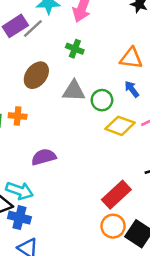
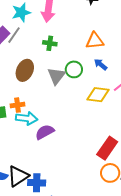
gray triangle: (74, 91) -> (56, 76), turned -42
green circle: (102, 100) -> (74, 69), moved
cyan arrow: (20, 191) -> (27, 118), moved

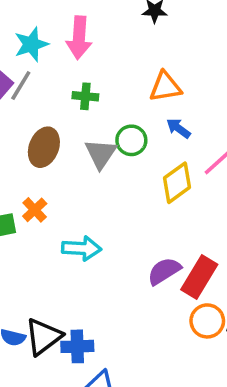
yellow diamond: (98, 95) -> (177, 183), turned -40
orange cross: (18, 105) -> (35, 210), turned -32
cyan arrow: (27, 118) -> (82, 248), moved
purple semicircle: (45, 132) -> (164, 271), moved

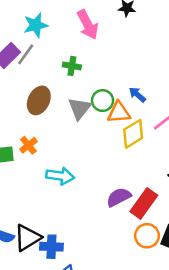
pink arrow: (79, 38) -> (88, 25), moved, turned -36
orange triangle: (165, 87) -> (119, 113), moved

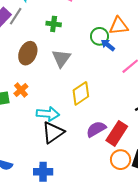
green circle: (103, 101) -> (99, 36), moved
orange triangle: (119, 113) -> (119, 26), moved
yellow diamond: (133, 134) -> (81, 93), moved
black triangle: (27, 238) -> (53, 132), moved

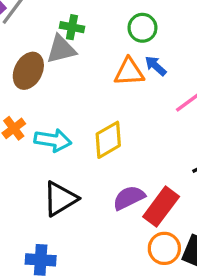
orange triangle: (119, 26) -> (129, 72), moved
green circle: (99, 36) -> (142, 28), moved
gray triangle: (61, 58) -> (61, 49), moved, turned 36
cyan arrow: (48, 114) -> (53, 140), moved

